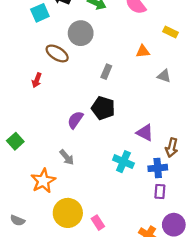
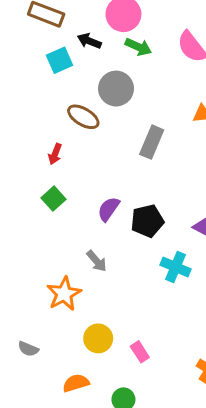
gray rectangle: (106, 72) -> (152, 142), size x1.5
black pentagon: (103, 108) -> (147, 221), moved, turned -30
green square: (15, 141) -> (54, 199), moved
yellow circle: (68, 213) -> (98, 338), size x0.7

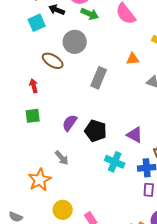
red arrow: (55, 154) -> (34, 86), turned 144
green square: (54, 199) -> (33, 116), turned 35
black pentagon: (147, 221) -> (96, 131), turned 30

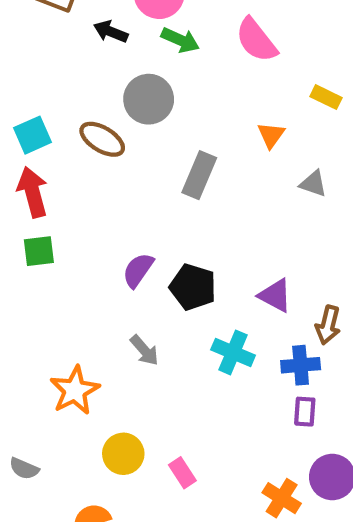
cyan square: (37, 23) -> (33, 135), moved
orange triangle: (133, 59) -> (271, 135), turned -48
red arrow: (34, 86) -> (33, 192), moved, size x1.6
green square: (33, 116) -> (39, 251), moved
gray arrow: (62, 158) -> (144, 350), moved

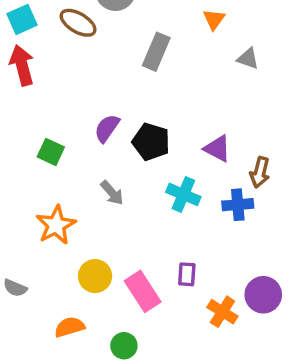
green square: (39, 251) -> (51, 152), moved, turned 32
purple rectangle: (305, 412) -> (187, 274), moved
pink rectangle: (182, 473) -> (143, 291), size x1.6

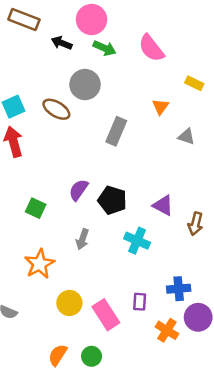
gray arrow: (112, 193) -> (82, 239), turned 60
blue cross: (238, 205) -> (179, 289), moved
orange semicircle: (70, 327) -> (58, 355), moved, turned -40

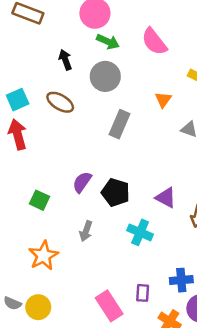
black arrow: (62, 43) -> (65, 60), moved, turned 48
gray circle: (85, 85) -> (105, 76), moved
yellow circle: (69, 303) -> (38, 307), moved

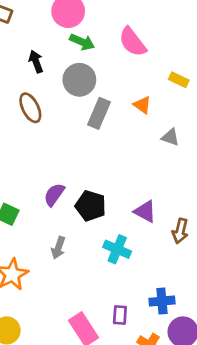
orange triangle: (163, 100) -> (142, 105), turned -30
brown ellipse: (60, 102) -> (30, 108), turned 32
gray rectangle: (119, 124) -> (99, 113), moved

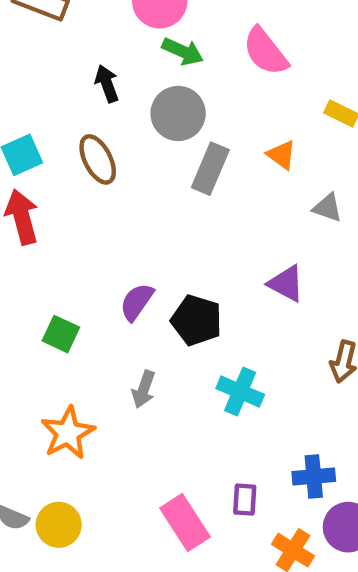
purple triangle: (145, 211) -> (286, 284), moved

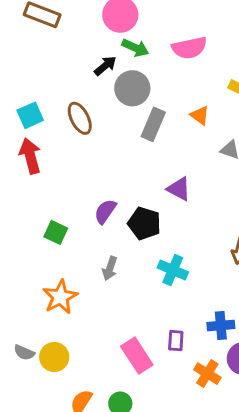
pink semicircle: (265, 51) -> (189, 48), turned -64
black arrow: (107, 84) -> (105, 66), moved, turned 70
purple triangle: (286, 284) -> (179, 189), moved

